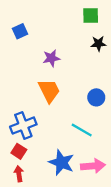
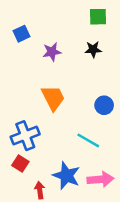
black star: (98, 44) -> (93, 49), moved
purple star: (51, 58) -> (52, 52), moved
red arrow: (19, 174) -> (40, 190), moved

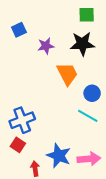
black star: (93, 49) -> (82, 44), size x1.6
orange trapezoid: (53, 98) -> (67, 74), moved
cyan line: (88, 140) -> (88, 116), moved

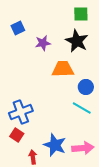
black star: (82, 44) -> (77, 41), turned 30
orange trapezoid: (67, 74) -> (63, 69), turned -65

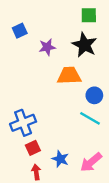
red square: (17, 135) -> (33, 148), moved, turned 32
blue star: (55, 145) -> (60, 159), size x0.7
pink arrow: (83, 148) -> (91, 162), turned 145

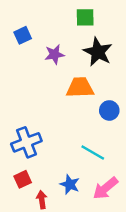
green square: (89, 15) -> (85, 17), moved
cyan line: (90, 118) -> (93, 153), moved
red square: (33, 148) -> (23, 179), moved

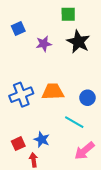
orange trapezoid: (80, 88) -> (53, 92), moved
blue circle: (109, 110) -> (87, 98), moved
blue cross: (26, 142) -> (21, 95), moved
blue star: (70, 184) -> (42, 139), moved

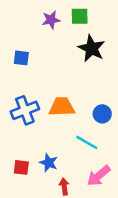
blue square: (18, 28) -> (21, 58), moved, turned 32
purple star: (44, 44) -> (51, 20), moved
red square: (18, 144) -> (21, 167), turned 32
red arrow: (34, 160) -> (64, 186), moved

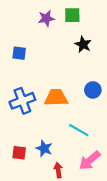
black star: (92, 48) -> (83, 44), size x0.7
blue circle: (102, 114) -> (93, 90), moved

